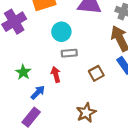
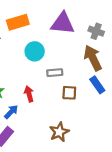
gray rectangle: (69, 53) -> (55, 73), moved
brown square: (96, 73) -> (69, 93), turned 32

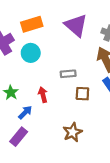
purple triangle: (63, 23) -> (76, 25), turned 35
cyan circle: (35, 51) -> (31, 53), moved

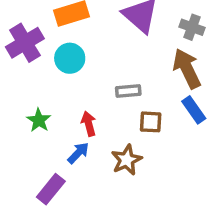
blue arrow: (25, 112) -> (78, 153), moved
brown star: (73, 132) -> (127, 160), moved

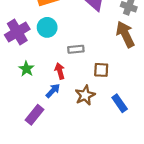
purple cross: (25, 43) -> (17, 32), moved
gray rectangle: (128, 91) -> (76, 49), moved
blue rectangle: (194, 110) -> (120, 103), moved

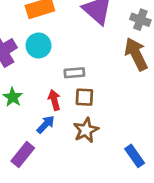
brown square: (101, 70) -> (84, 97), moved
blue rectangle: (120, 103) -> (135, 156), moved

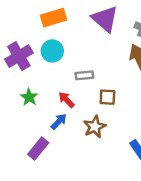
brown square: (84, 97) -> (107, 97), moved
red arrow: (54, 100) -> (66, 100), turned -30

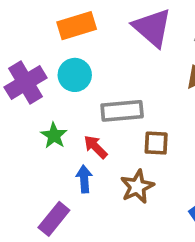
gray rectangle: (84, 75) -> (122, 111), size x1.5
green star: (29, 97) -> (54, 135), moved
blue arrow: (59, 122) -> (84, 179), turned -48

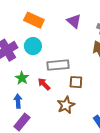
orange rectangle: (77, 26) -> (34, 20), turned 42
purple triangle: (152, 28) -> (74, 21), size x0.7
blue arrow: (84, 179) -> (18, 101), moved

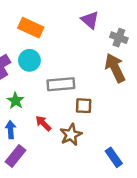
purple triangle: (74, 21) -> (90, 20), moved
red arrow: (44, 84) -> (43, 123), moved

